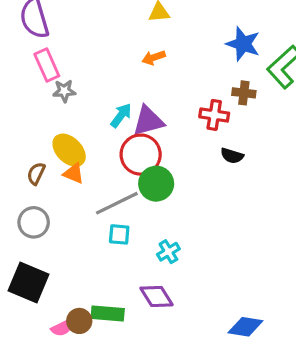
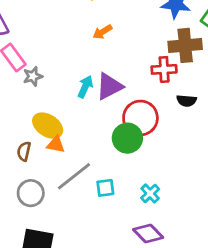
brown cross: (244, 93) -> (185, 45), size x1.6
red circle: (141, 155) -> (140, 118), moved
gray line: (117, 203) -> (74, 176), moved

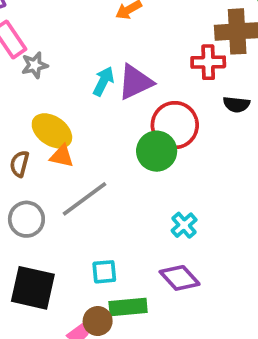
cyan square: (105, 188) -> (104, 272), moved

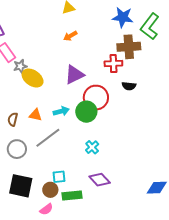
cyan arrow: (103, 81) -> (61, 111), moved, turned 49
yellow ellipse: (52, 131) -> (33, 78), moved
cyan cross: (184, 225) -> (92, 147), moved
brown circle: (98, 321) -> (50, 190), moved

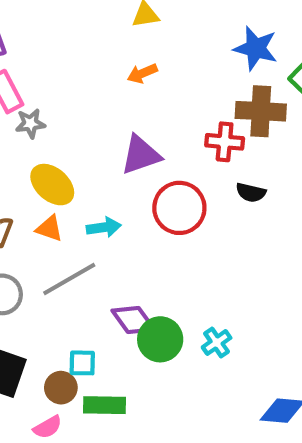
yellow ellipse: (33, 78) -> (52, 185), moved
green circle: (86, 112) -> (160, 339), moved
cyan cross: (92, 147) -> (217, 342), moved
purple diamond: (100, 180) -> (133, 320), moved

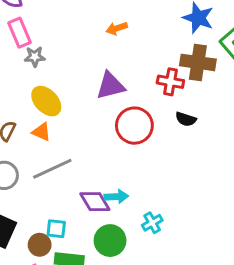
cyan arrow: (104, 227) -> (116, 197), moved
green circle: (160, 339) -> (110, 241), moved

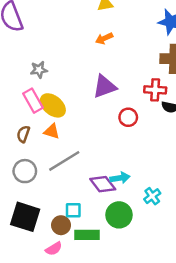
pink rectangle: (19, 33) -> (33, 101), moved
red cross: (170, 82) -> (155, 90), moved
red circle: (134, 126) -> (128, 117), size x0.6

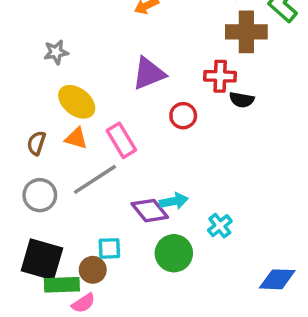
pink rectangle: (33, 101) -> (121, 140), moved
green rectangle: (87, 235) -> (62, 285), moved

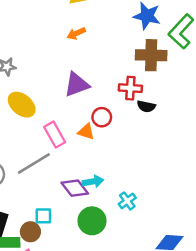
orange triangle: (76, 138) -> (86, 132), moved

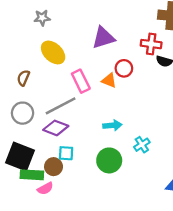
purple diamond: (75, 188) -> (56, 128), moved, turned -35

